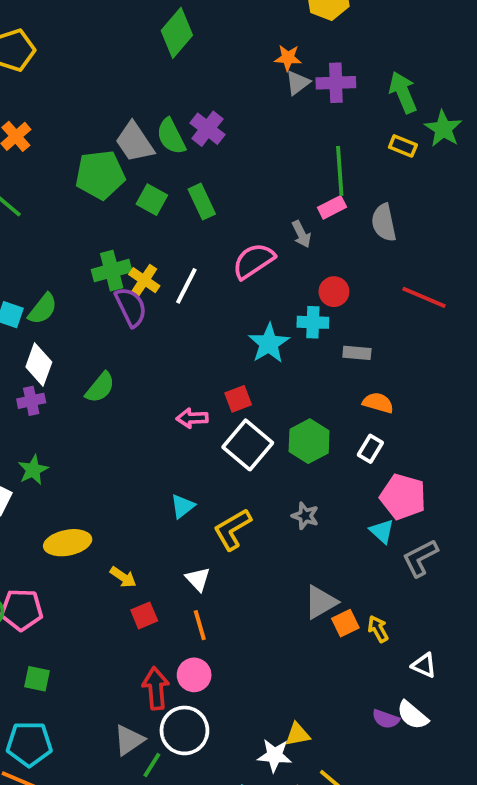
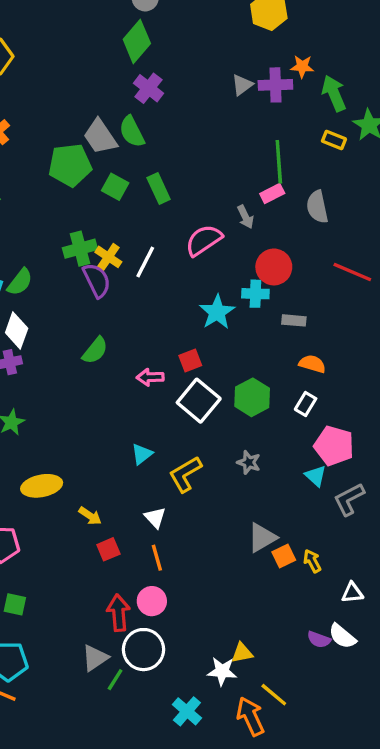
orange star: (288, 58) -> (302, 67), moved
purple cross: (207, 129) -> (149, 88), moved
red circle: (334, 292) -> (274, 267), size x1.4
green semicircle: (100, 387) -> (95, 351), moved
white triangle: (424, 665) -> (352, 593), turned -30

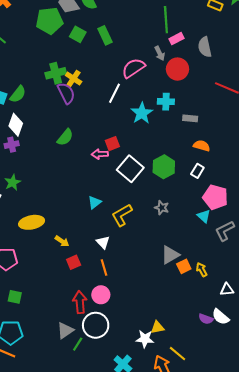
green line: (279, 162) -> (166, 20), moved
white line: (145, 262) -> (114, 93), moved
red circle: (274, 267) -> (177, 69), moved
red square: (190, 361) -> (112, 144), moved

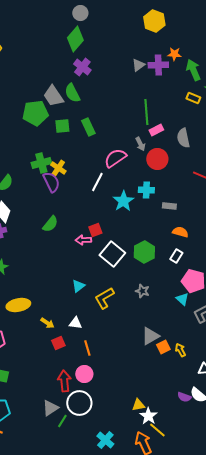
green square: (78, 34) -> (62, 126), turned -35
white triangle: (103, 242) -> (75, 323), moved, turned -40
white star: (145, 339) -> (148, 416), moved, turned 30

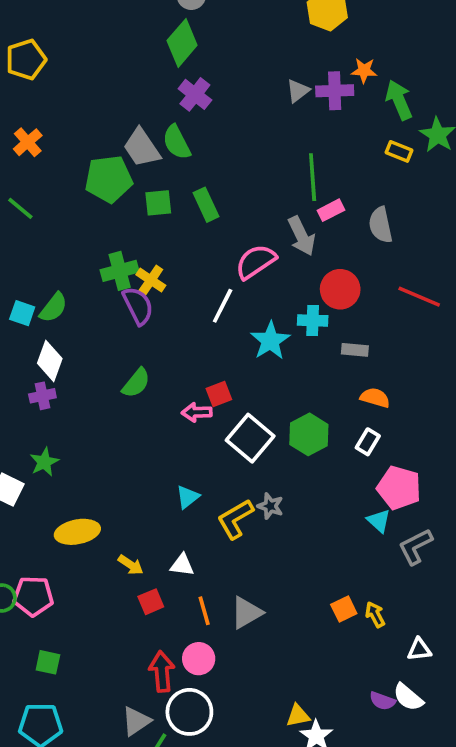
gray arrow: (140, 144) -> (302, 236), size x1.5
red circle: (157, 159) -> (340, 289), moved
gray star: (142, 291) -> (270, 506), moved
gray triangle: (150, 336) -> (246, 613), moved

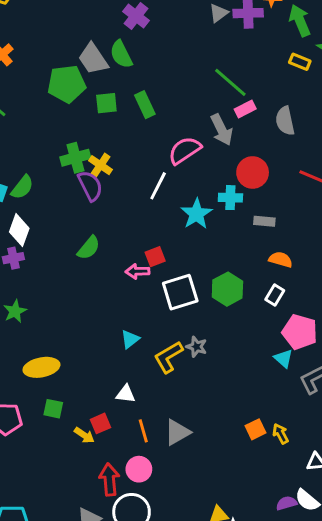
green line: (313, 177) -> (230, 82), turned -45
white square: (250, 438) -> (180, 292), turned 33
yellow arrow: (131, 565) -> (84, 435), moved
green square: (48, 662) -> (53, 409), moved
purple semicircle: (382, 701) -> (286, 503), turned 144

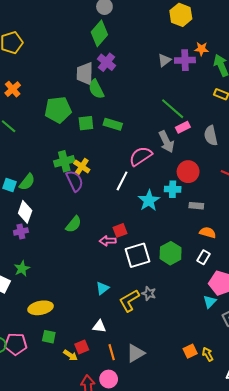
gray trapezoid: (93, 59) -> (85, 74), moved, turned 35
green rectangle: (145, 105) -> (113, 124), turned -48
cyan triangle: (284, 358) -> (210, 302), turned 32

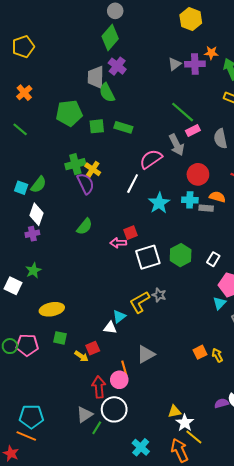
cyan cross: (173, 189) -> (190, 200), moved
orange semicircle: (208, 233) -> (217, 197), moved
cyan triangle: (102, 288) -> (119, 316), moved
orange line: (112, 352) -> (124, 369), moved

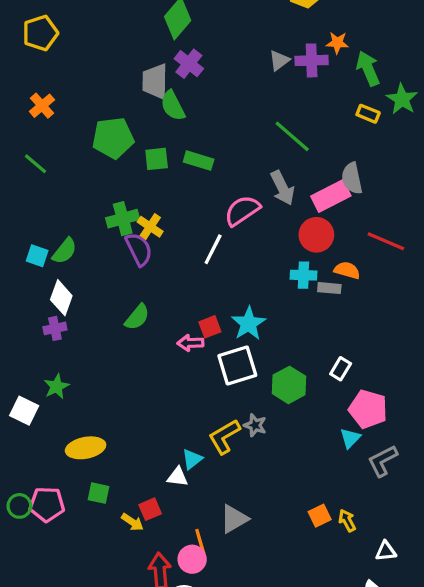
pink rectangle: (193, 130) -> (331, 196), moved, size x1.6
cyan star: (159, 203) -> (249, 324), moved
green hexagon: (181, 255) -> (289, 385), moved

